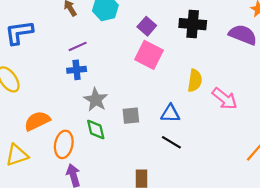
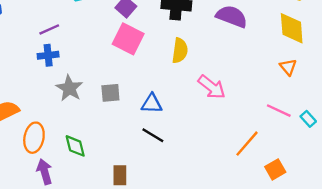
yellow semicircle: (195, 80) -> (180, 51), moved
gray square: (131, 116) -> (110, 93), moved
green diamond: (96, 129) -> (75, 146), moved

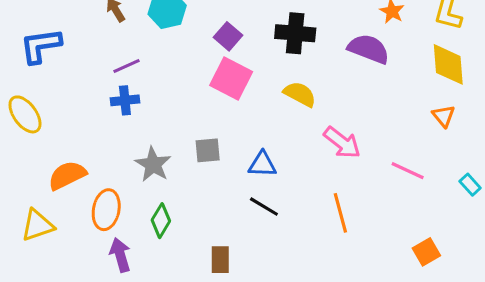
yellow semicircle: (180, 51) -> (300, 94), turned -70
gray star: (69, 88) -> (153, 164), moved
pink line: (279, 111) -> (408, 171), moved
orange line: (247, 144) -> (340, 213), moved, turned -56
green diamond: (75, 146) -> (161, 221), turned 45

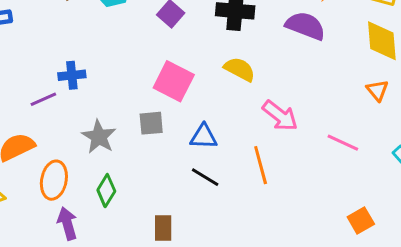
purple line: (126, 66) -> (43, 99), moved
pink square: (231, 79) -> (174, 81), moved
orange line: (340, 213) -> (261, 165), moved

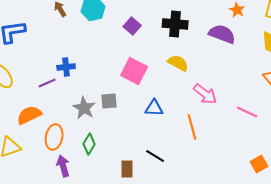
gray square: (151, 123) -> (109, 101), moved
black line: (205, 177) -> (155, 156), moved

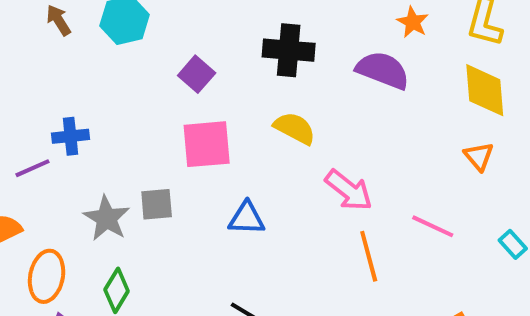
purple square: (132, 26) -> (197, 74), moved
pink square: (134, 71) -> (207, 144), turned -32
orange line: (192, 127) -> (369, 256), moved

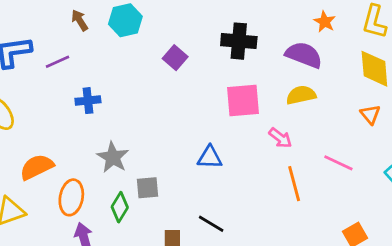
yellow semicircle: (295, 128) -> (301, 95), moved, turned -40
pink square: (207, 144) -> (243, 101), moved
purple line: (33, 168) -> (57, 62), moved
pink arrow: (349, 190) -> (280, 138), size x0.7
gray square: (157, 204) -> (147, 188), moved

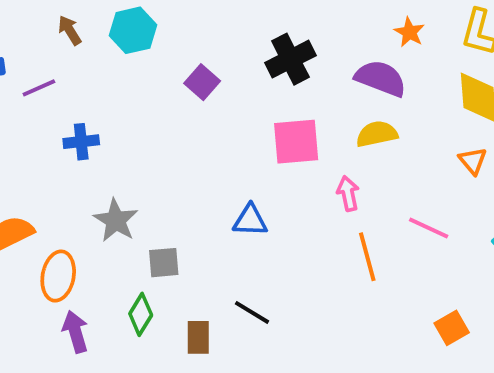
black cross: (239, 41) -> (290, 59), turned -32
pink arrow: (280, 138) -> (348, 193), turned -140
green diamond: (120, 207) -> (141, 314), moved

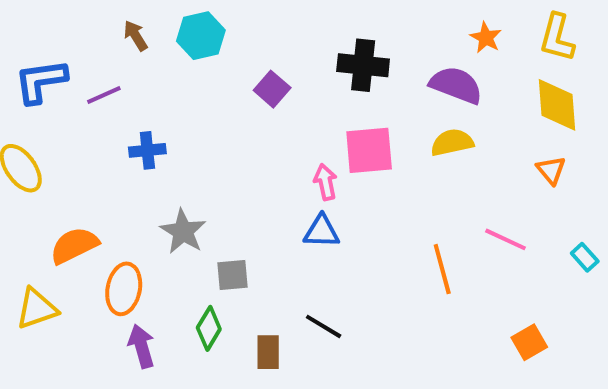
black cross: (290, 59) -> (363, 65), turned 33
pink arrow: (348, 193) -> (326, 182), moved

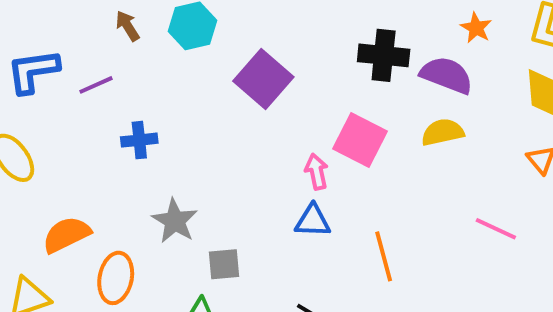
black cross: (363, 65) -> (384, 55), moved
purple square: (272, 89) -> (263, 79), size x1.6
pink square: (369, 150) -> (360, 140), turned 32
orange line: (442, 269) -> (384, 256), moved

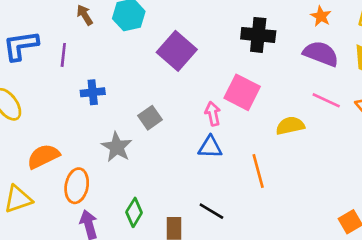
purple semicircle: (447, 75) -> (321, 54), moved
purple line: (96, 85) -> (63, 55), turned -60
yellow semicircle: (443, 132) -> (290, 126), moved
pink line: (496, 229) -> (326, 100), moved
gray square: (224, 264) -> (150, 118), moved, turned -30

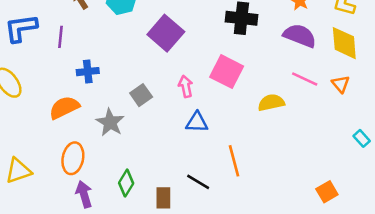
pink arrow: (213, 114) -> (186, 86), moved
orange semicircle: (43, 156) -> (64, 107), moved
orange line: (258, 171) -> (234, 161), moved

